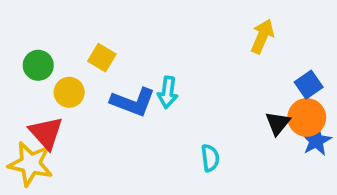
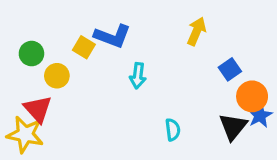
yellow arrow: (262, 36) -> (197, 31), moved
blue square: (309, 85) -> (230, 69), moved
blue L-shape: (133, 102) -> (112, 36), moved
black triangle: (278, 123) -> (233, 127), moved, size x1.4

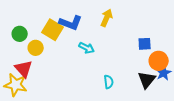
yellow arrow: (197, 31) -> (107, 18), moved
yellow square: (84, 47) -> (53, 30), size x1.5
blue square: (230, 69) -> (145, 44), turned 32
cyan arrow: (138, 76) -> (87, 48), turned -70

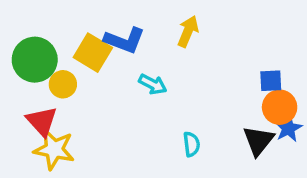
green circle: (20, 34) -> (35, 60), size x1.6
blue square: (145, 44) -> (271, 81), moved
yellow star: (16, 85) -> (54, 149), moved

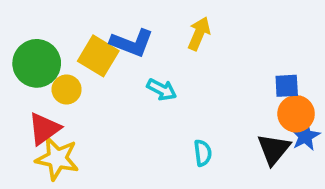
red triangle: (42, 121) -> (44, 129), turned 36

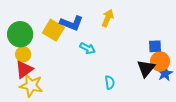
yellow circle: (67, 89) -> (23, 54), moved
black triangle: (274, 149) -> (146, 68), moved

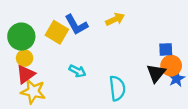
yellow arrow: (108, 18) -> (115, 19), turned 42
blue L-shape: (71, 23) -> (76, 25), turned 40
cyan arrow: (88, 48) -> (77, 71), moved
cyan semicircle: (110, 83) -> (117, 88), size x1.6

